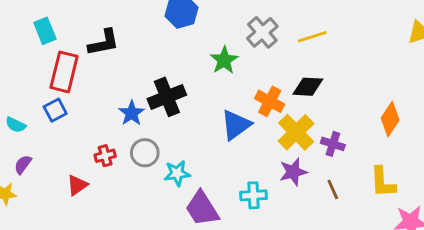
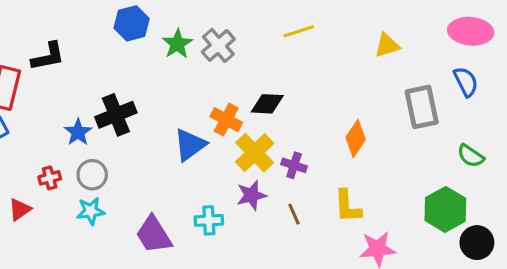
yellow line: (312, 37) -> (299, 31), moved
green star: (224, 60) -> (177, 44), moved
cyan star: (177, 173) -> (91, 211), moved

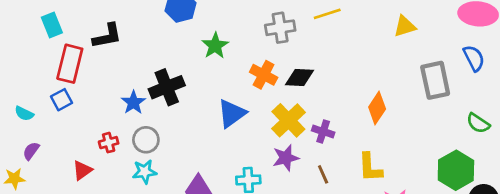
green star: (177, 44) -> (215, 46), moved
gray cross: (218, 45) -> (280, 28), moved, turned 32
orange cross: (226, 120) -> (264, 75), moved

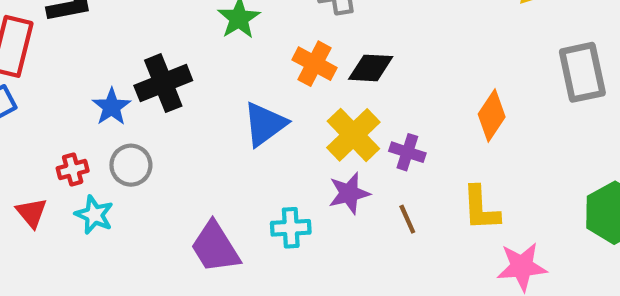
red triangle: (82, 170) -> (32, 213), turned -35
cyan star: (145, 172) -> (94, 215), moved, turned 30

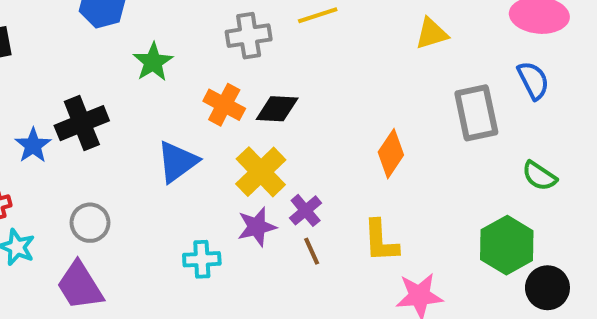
purple cross: (407, 152) -> (306, 210), moved, turned 32
gray circle: (131, 165) -> (90, 223), moved
purple trapezoid: (215, 247) -> (80, 286), moved

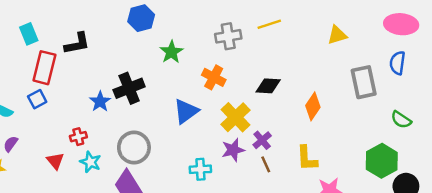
blue semicircle: (533, 80) -> (397, 63), turned -145
black diamond: (277, 109) -> (268, 86), moved
gray circle: (90, 223) -> (134, 147), size x1.4

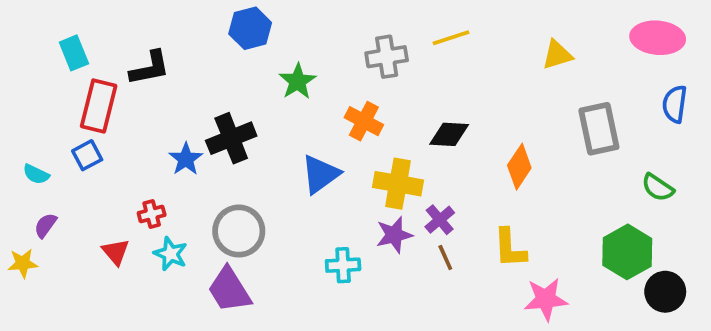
blue semicircle: (397, 63) -> (675, 104), moved
yellow cross: (235, 117) -> (398, 184), turned -36

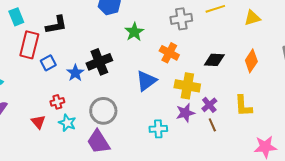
yellow triangle: (557, 55) -> (252, 18), moved
blue square: (87, 155) -> (48, 63), moved
orange diamond: (519, 167) -> (251, 61), moved
yellow L-shape: (510, 248) -> (243, 106), moved

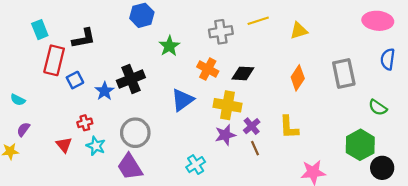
black diamond: (214, 60) -> (243, 73), moved
cyan cross: (158, 129) -> (196, 165), moved, turned -30

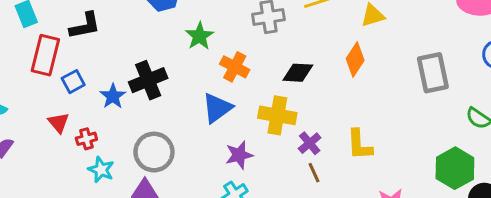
orange cross: (208, 69) -> (235, 67), moved
orange diamond: (298, 78) -> (355, 60), moved
purple star: (225, 135) -> (239, 155), moved
red triangle: (64, 145) -> (59, 123), moved

